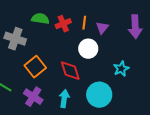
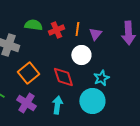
cyan star: (121, 69) -> (101, 78), moved

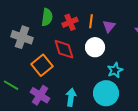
green semicircle: (33, 25) -> (47, 17), turned 90
red diamond: (63, 77) -> (64, 49), moved

